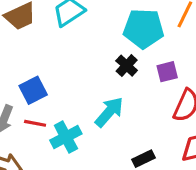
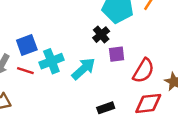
purple square: (167, 72) -> (117, 54), moved
cyan cross: (66, 137) -> (51, 61), moved

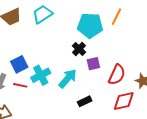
black rectangle: (106, 108) -> (85, 101), moved

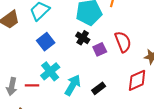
blue square: (19, 64) -> (46, 42), moved
red semicircle: (117, 75) -> (123, 42), moved, turned -35
cyan arrow: (68, 78) -> (73, 85), moved

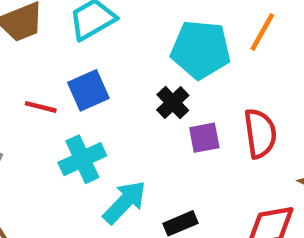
red line: (32, 85) -> (41, 107), moved

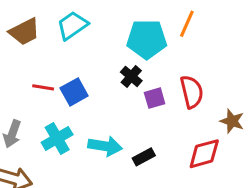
blue square: (88, 90) -> (74, 92), moved
cyan cross: (82, 159) -> (57, 138), moved
cyan arrow: (125, 202) -> (105, 146), turned 60

